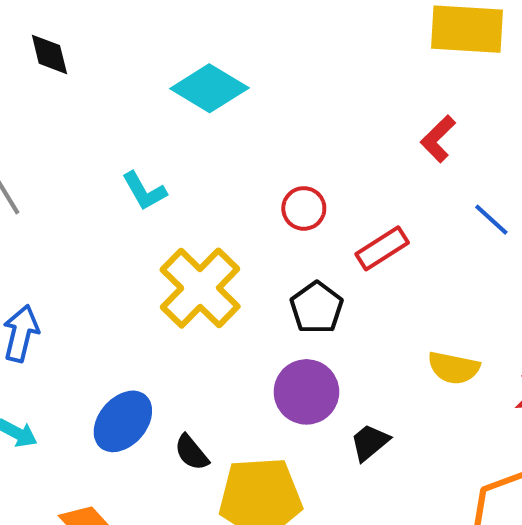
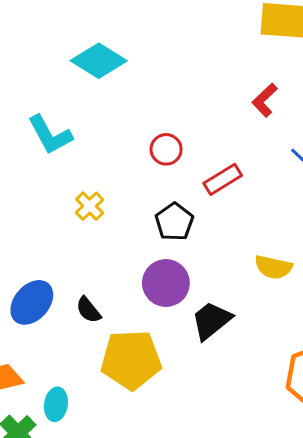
cyan L-shape: (144, 191) -> (50, 135), size x1.4
yellow cross: (200, 288) -> (90, 206), size x0.5
black trapezoid: (370, 442) -> (211, 320), size x1.4
black semicircle: (192, 452) -> (88, 310), moved

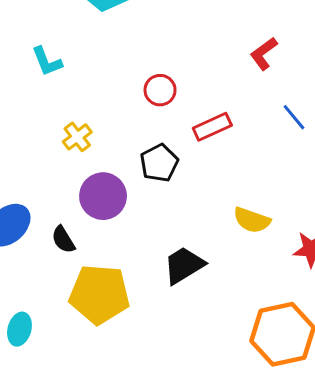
cyan L-shape: (50, 135) -> (47, 61), size x0.7
purple circle: (166, 283) -> (103, 196), moved

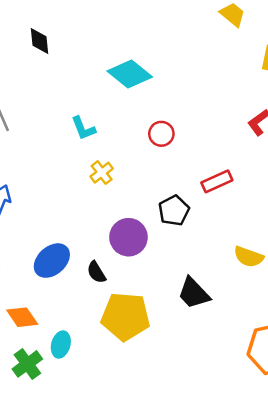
red circle: (160, 90) -> (161, 134), moved
yellow cross: (77, 137) -> (102, 173), moved
black trapezoid: (184, 265) -> (194, 293), turned -102

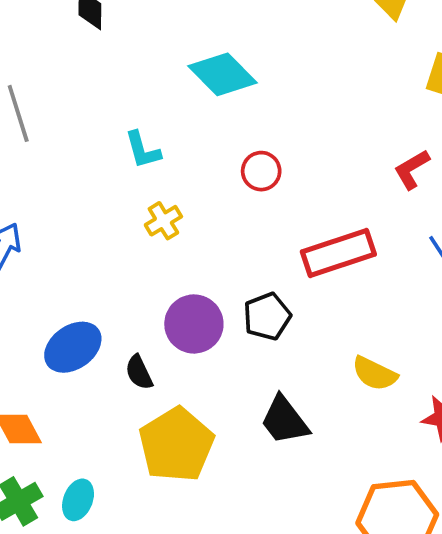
red rectangle: (217, 181) -> (338, 253), size x1.5
black pentagon: (174, 210) -> (267, 316), moved
yellow pentagon: (125, 316) -> (176, 445), turned 30
cyan ellipse: (61, 345) -> (78, 500), moved

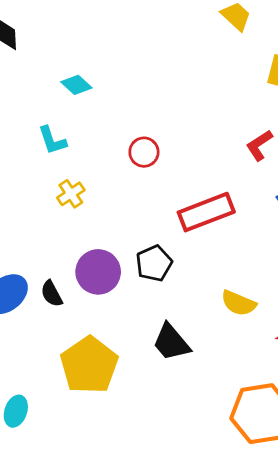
cyan diamond: (223, 74) -> (76, 85), moved, size x0.6
black semicircle: (139, 372) -> (52, 294), moved

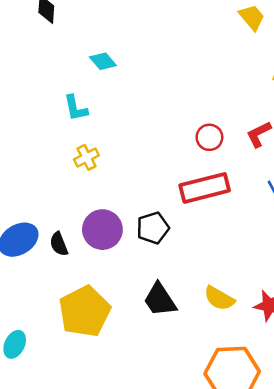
red circle: (144, 152) -> (209, 137), moved
yellow semicircle: (239, 303) -> (219, 298), moved

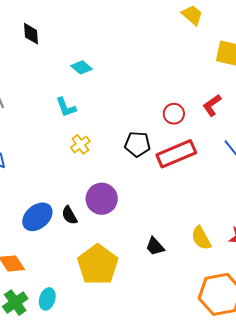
black pentagon: (153, 228) -> (137, 144), moved, turned 30
yellow semicircle: (219, 298) -> (201, 238), turned 40
black trapezoid: (160, 300) -> (155, 246), size x0.7

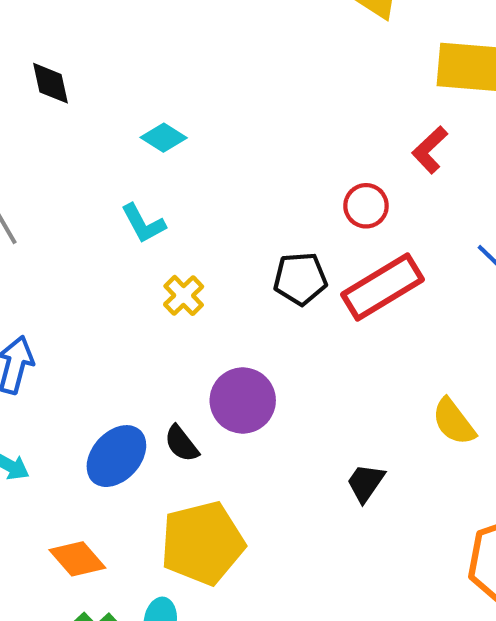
red L-shape: (212, 105) -> (430, 150), moved
yellow semicircle: (201, 238) -> (454, 422), moved
black trapezoid: (155, 246) -> (366, 483), turned 85
yellow pentagon: (98, 265) -> (202, 543), moved, turned 30

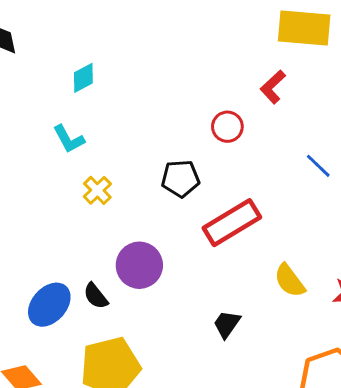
cyan diamond: (164, 138) -> (83, 78), turned -60
red rectangle: (383, 287) -> (232, 223), moved

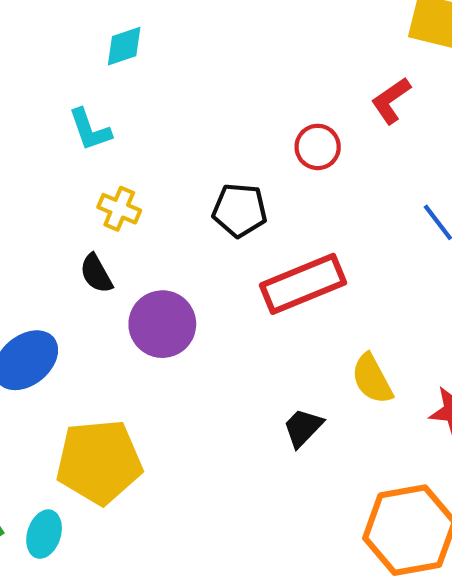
yellow cross: (97, 190) -> (119, 209), turned -32
black semicircle: (96, 296) -> (96, 274), moved
black trapezoid: (227, 324) -> (303, 428), moved

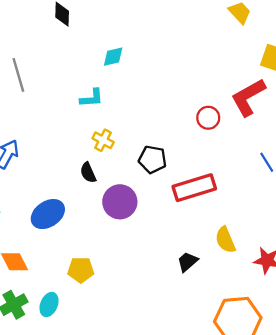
red L-shape: (391, 101) -> (248, 97), size x1.6
cyan L-shape: (90, 130) -> (92, 98), turned -80
black pentagon: (240, 210) -> (153, 159), moved
yellow pentagon: (99, 462) -> (81, 270), size x0.6

